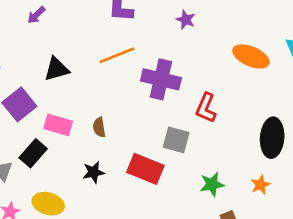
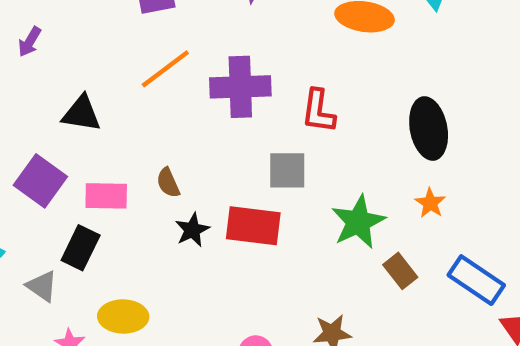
black triangle: (57, 69) -> (81, 114), turned 40
black star: (94, 172) -> (192, 230), moved
green star: (212, 184) -> (358, 222), size x1.4

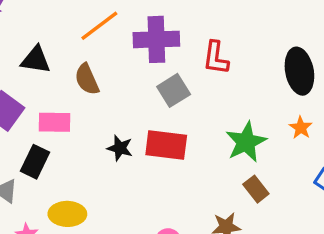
gray square: (287, 170) -> (174, 90), moved, turned -32
brown semicircle: (168, 183) -> (87, 79), moved, size x1.4
black star: (192, 230) -> (120, 148), turned -30
brown rectangle: (400, 271) -> (256, 189), moved

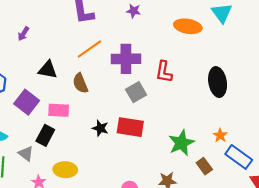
orange star: (301, 128) -> (220, 135), moved
green star: (246, 142) -> (181, 143), moved
brown rectangle: (256, 189) -> (204, 166), moved

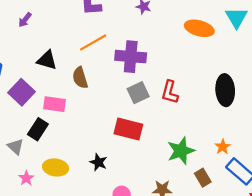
red L-shape: (164, 72) -> (170, 92), moved
black star: (100, 128) -> (98, 162), moved

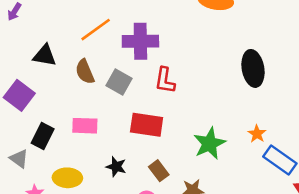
red L-shape: (170, 92) -> (165, 80), moved
gray square: (138, 93) -> (119, 82), moved, turned -30
pink rectangle: (55, 104) -> (85, 126), moved
brown rectangle: (203, 178) -> (159, 171), moved

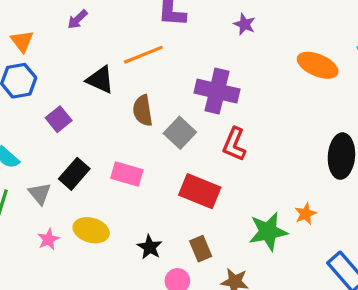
orange line: (96, 30) -> (143, 55), moved
purple square: (19, 95) -> (59, 119), size x0.7
orange star: (257, 134) -> (305, 214), moved
black star: (116, 167) -> (150, 247), moved

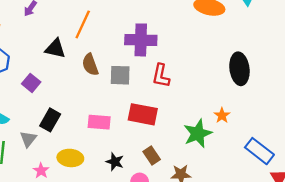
orange line: (143, 55) -> (83, 24), turned -32
gray square: (180, 133) -> (120, 75), turned -30
pink rectangle: (127, 174) -> (99, 122), moved
gray triangle: (40, 193) -> (28, 139), turned 30

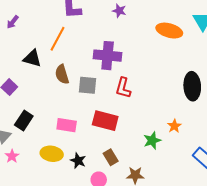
green star: (198, 134) -> (152, 140), size x0.7
yellow ellipse: (70, 158) -> (52, 154), moved
pink star: (41, 171) -> (12, 156), moved

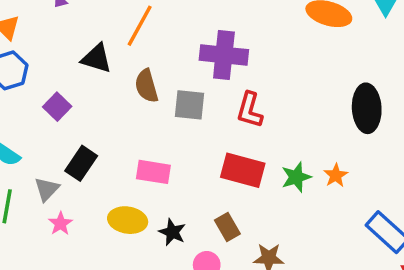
red rectangle: (105, 121) -> (243, 170), moved
green star: (152, 140) -> (296, 177), moved

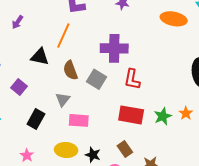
gray square: (189, 105) -> (97, 79), turned 30
gray triangle: (47, 189) -> (63, 99), moved

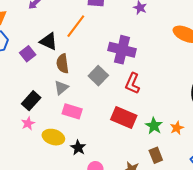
brown semicircle: (70, 70) -> (63, 64), moved
purple square: (19, 87) -> (28, 54), moved
green star: (163, 116) -> (154, 126), turned -30
brown rectangle: (125, 149) -> (156, 155), moved
pink star: (27, 155) -> (28, 123), moved

